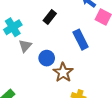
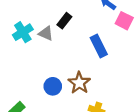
gray triangle: (25, 46) -> (46, 33), moved, turned -48
blue circle: (47, 58) -> (53, 86), moved

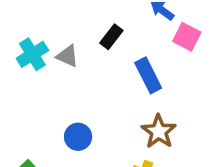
black rectangle: (64, 21) -> (111, 37), moved
brown star: (79, 83) -> (159, 132), moved

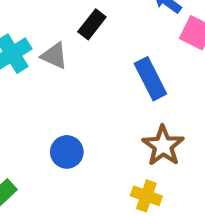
black rectangle: (111, 37) -> (92, 24), moved

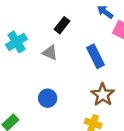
gray triangle: (54, 56) -> (50, 53), moved

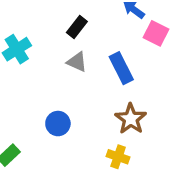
gray triangle: (50, 53) -> (77, 62), moved

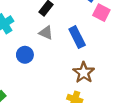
blue circle: (58, 124) -> (25, 55), moved

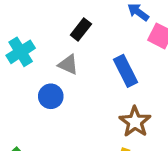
gray triangle: (46, 33) -> (68, 65), moved

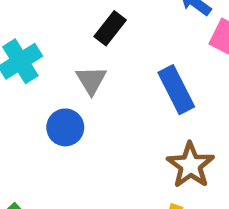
gray triangle: (68, 65) -> (91, 80), turned 35

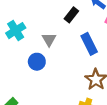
black rectangle: (110, 28) -> (71, 15), moved

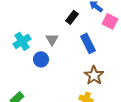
cyan cross: (16, 31) -> (22, 41), moved

